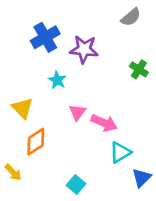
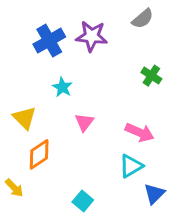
purple star: (84, 49) -> (92, 36), moved
pink arrow: (104, 123) -> (140, 132), moved

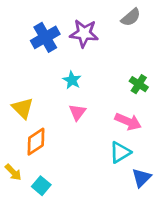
green cross: (151, 76) -> (139, 84), moved
cyan star: (62, 87) -> (72, 80), moved
cyan square: (83, 201) -> (41, 186), moved

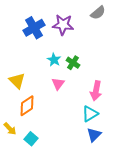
green cross: (139, 84) -> (73, 63), moved
pink arrow: (128, 122) -> (96, 91), turned 78
blue triangle: (141, 178) -> (94, 135), moved

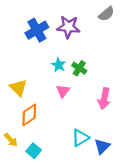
cyan triangle: (90, 114) -> (80, 138), moved

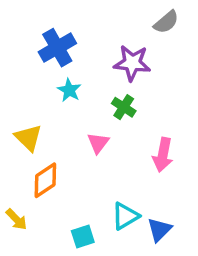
purple star: (68, 27) -> (132, 63), moved
cyan star: (59, 65) -> (69, 90), moved
cyan square: (34, 151) -> (83, 236), moved, turned 32

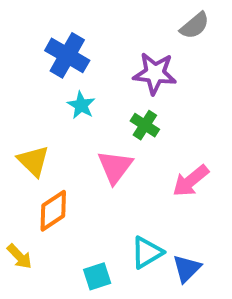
blue cross: (57, 48) -> (67, 55), turned -30
pink triangle: (98, 143) -> (115, 167), size x1.4
pink arrow: (163, 155) -> (191, 181), turned 40

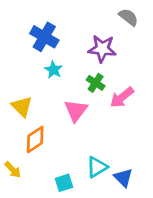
gray semicircle: (195, 26) -> (128, 17), turned -102
pink arrow: (191, 181) -> (122, 97), moved
blue triangle: (187, 268) -> (123, 178), turned -30

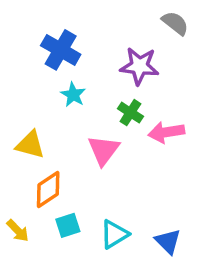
pink arrow: (122, 97) -> (166, 132), turned 30
yellow triangle: (22, 107) -> (30, 145), turned -30
cyan triangle: (97, 167) -> (114, 234), moved
cyan square: (64, 183) -> (68, 225), moved

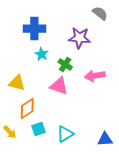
blue cross: (61, 50) -> (34, 29), turned -30
green cross: (130, 113) -> (65, 64), moved
pink triangle: (104, 150) -> (59, 86), turned -48
blue triangle: (168, 241) -> (105, 139), moved, turned -49

